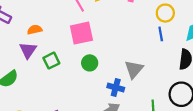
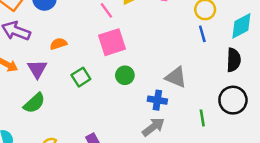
purple triangle: (28, 50) -> (37, 69), moved
gray triangle: (134, 69) -> (176, 77), turned -42

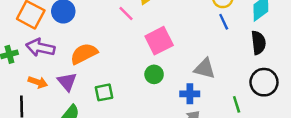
pink square: (112, 42) -> (159, 41), moved
orange semicircle: (58, 44) -> (84, 54), size x1.6
green square: (81, 77) -> (104, 92), moved, turned 30

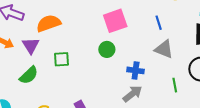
blue line: (224, 22) -> (159, 23), moved
gray triangle: (205, 68) -> (164, 49), moved

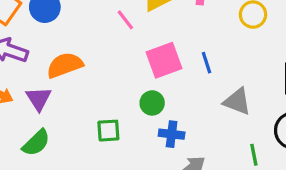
blue line: (159, 23) -> (207, 63), moved
green square: (61, 59) -> (108, 131), moved
blue cross: (136, 70) -> (172, 134), moved

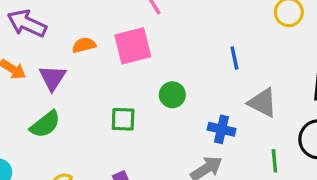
pink square: (164, 60) -> (133, 46), moved
orange semicircle: (65, 65) -> (84, 45), size x0.6
blue cross: (172, 134) -> (222, 129), moved

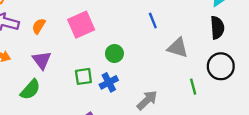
orange semicircle: (84, 45) -> (39, 26), moved, turned -35
purple triangle: (53, 78) -> (42, 60), moved
blue cross: (222, 129) -> (109, 82), moved, turned -30

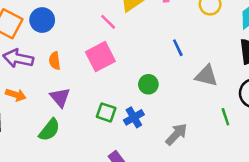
orange semicircle: (39, 26) -> (55, 61), turned -35
green circle: (114, 53) -> (148, 84), moved
green square: (83, 76) -> (106, 112), turned 30

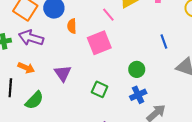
orange semicircle: (55, 61) -> (72, 26), moved
blue cross: (134, 117) -> (138, 95), moved
green semicircle: (49, 130) -> (34, 100), moved

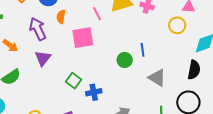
purple arrow: (31, 38) -> (38, 29), moved, turned 35
green circle: (137, 69) -> (125, 60), moved
blue cross: (138, 95) -> (94, 92), moved

